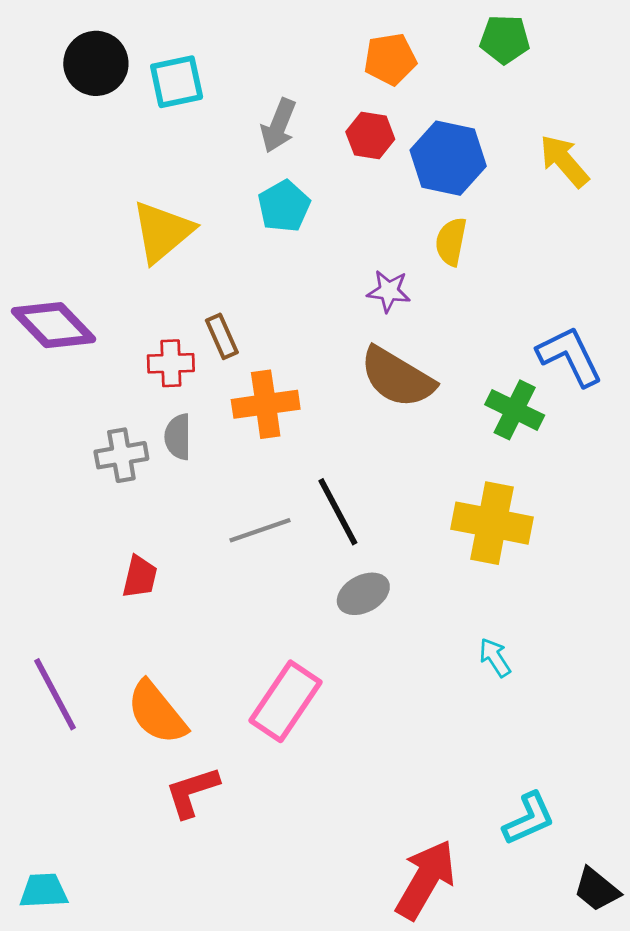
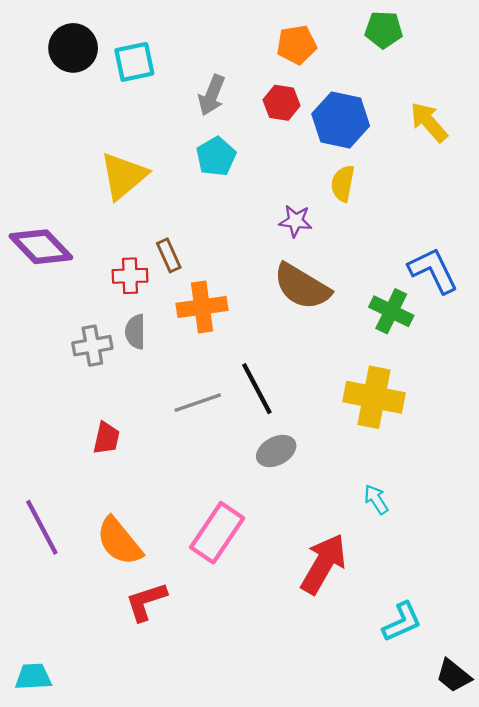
red arrow: (426, 880) -> (323, 564), moved

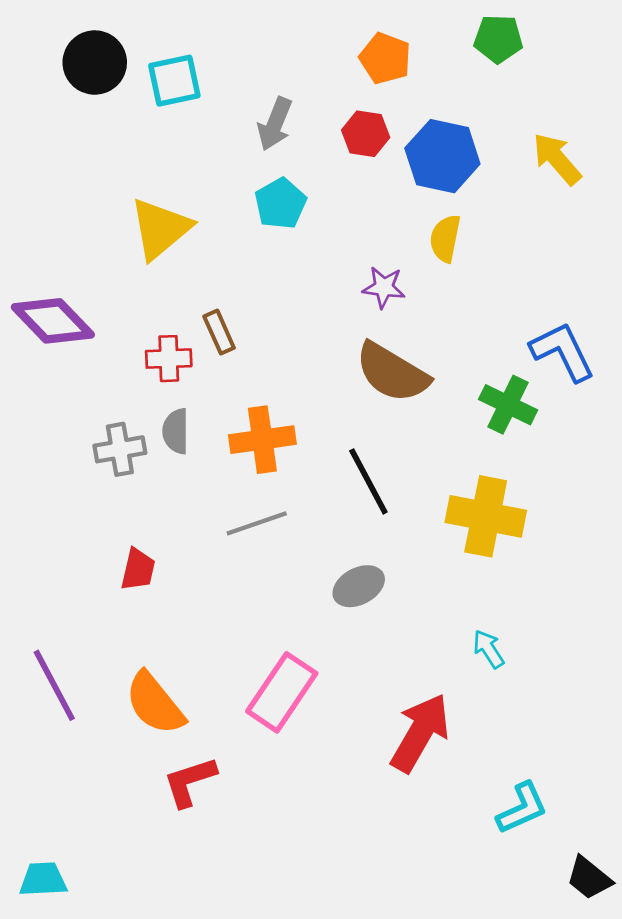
orange pentagon: (297, 45) -> (385, 58), turned 30
orange cross: (202, 307) -> (262, 440), moved
black line: (257, 389) -> (368, 481), moved

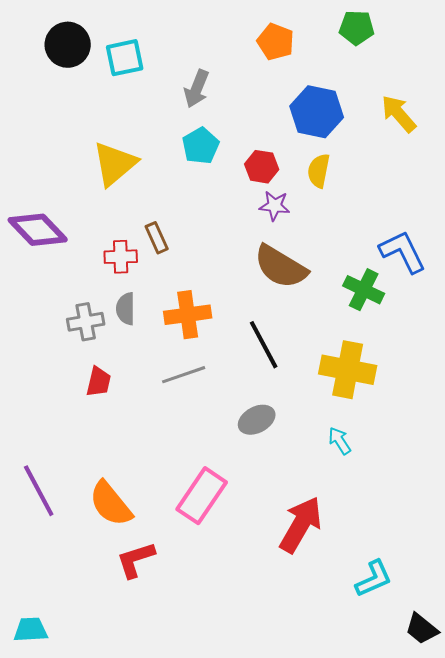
red hexagon: (366, 134) -> (262, 167), moved
red trapezoid: (138, 569) -> (99, 382), moved
cyan arrow: (489, 649) -> (340, 441), moved

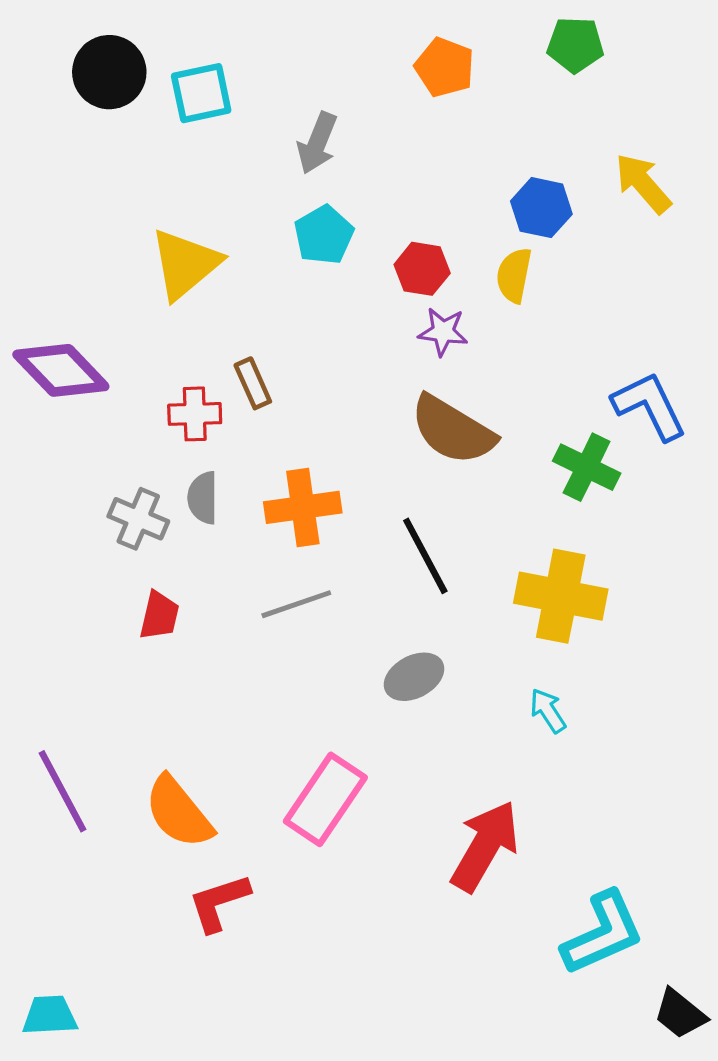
blue hexagon: (317, 112) -> (541, 208), moved, size x0.7
gray cross: (86, 322) -> (138, 519), turned 33
cyan L-shape: (374, 579) -> (603, 933), size x1.4

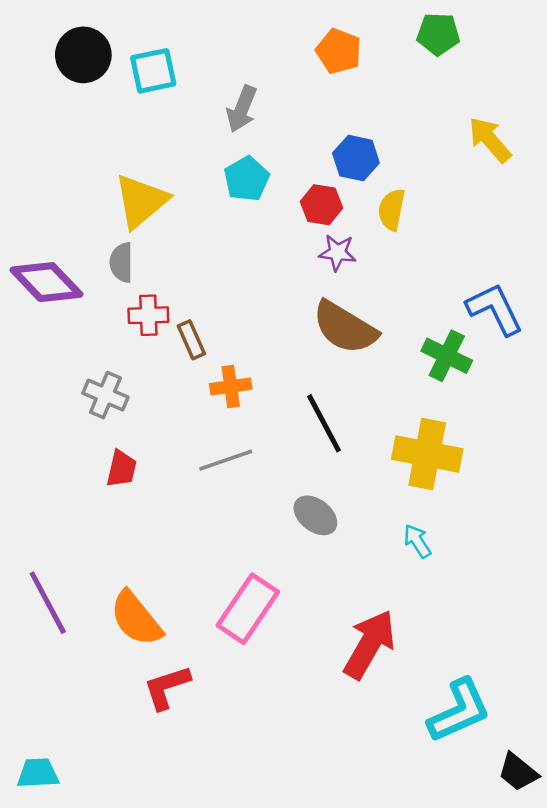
blue hexagon: (541, 208) -> (356, 158), moved
brown rectangle: (253, 383) -> (191, 340), moved
gray semicircle: (203, 498) -> (121, 262), moved
orange cross: (303, 507) -> (231, 386), size x0.7
gray ellipse: (414, 677) -> (315, 515), turned 66

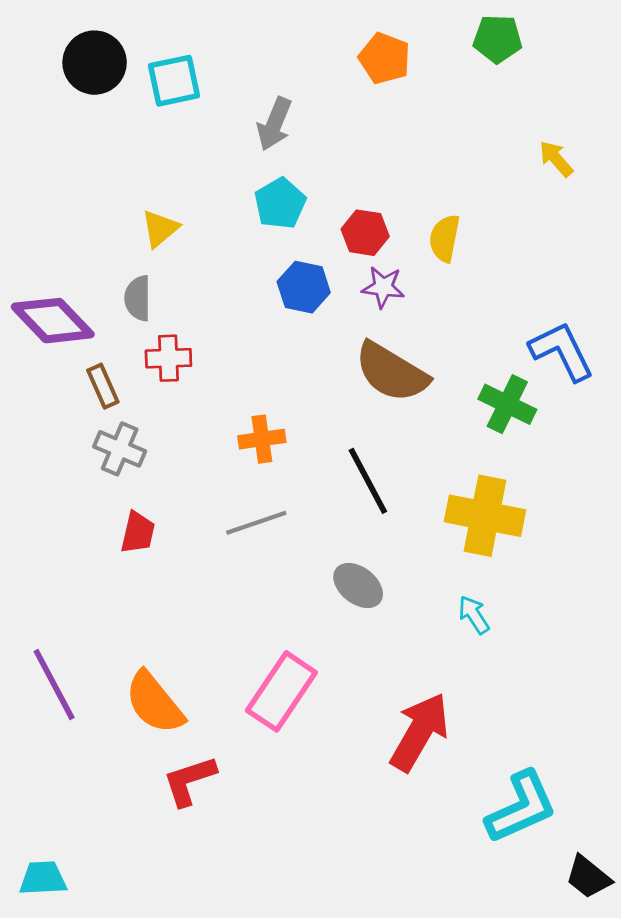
yellow arrow: (490, 140) -> (556, 159), size x0.7
blue hexagon: (356, 158) -> (304, 287), moved
yellow triangle: (141, 201) -> (160, 229), size x0.6
brown rectangle: (191, 340) -> (103, 386), moved

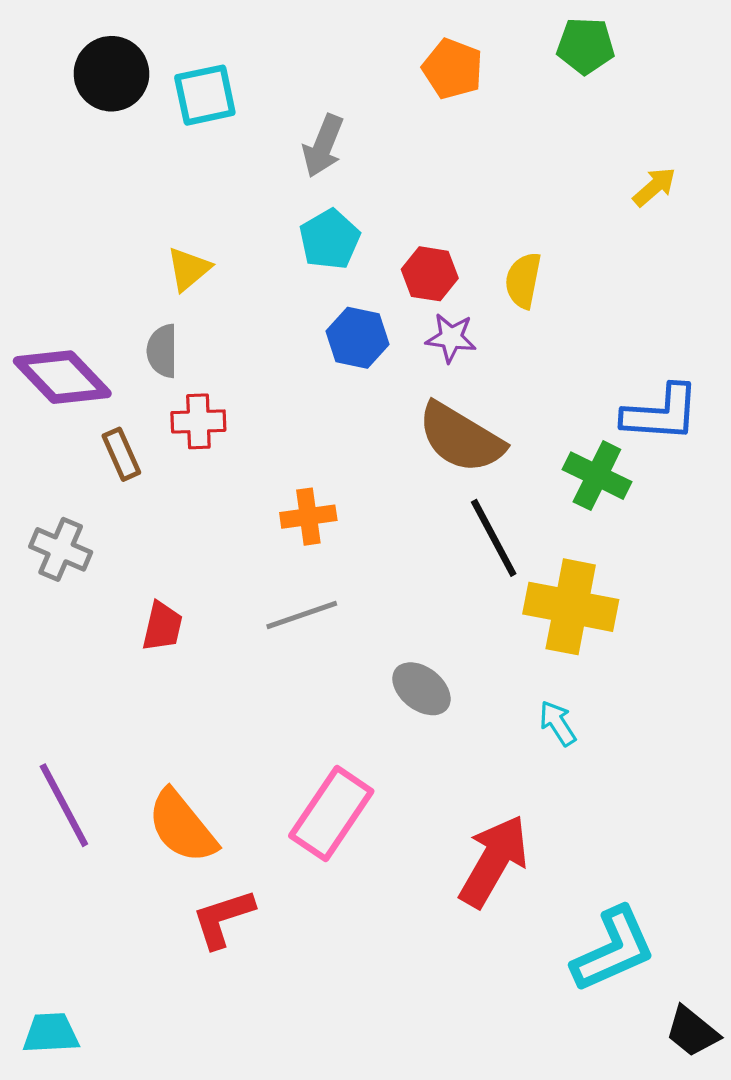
yellow arrow: (556, 159) -> (654, 187), turned 90
blue L-shape: (562, 351) -> (661, 413), turned 120
gray cross: (120, 449) -> (61, 549), moved
black line: (368, 481) -> (494, 538), moved

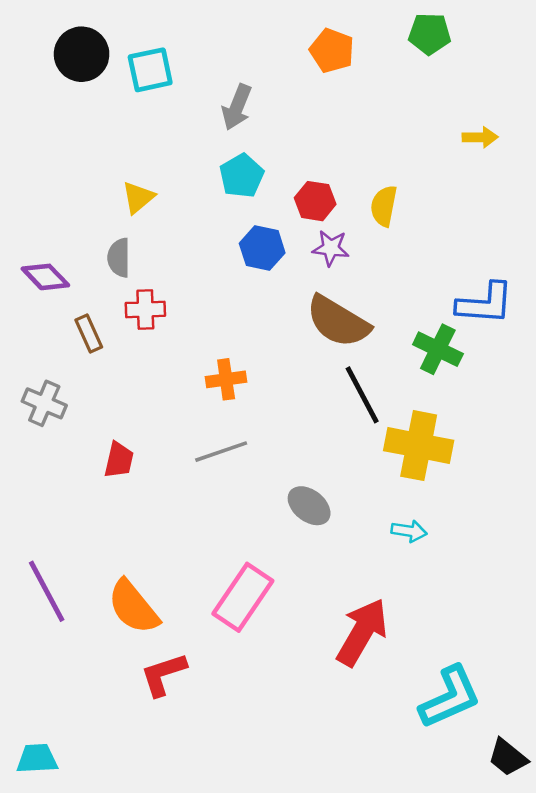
yellow arrow: (654, 187) -> (480, 137), turned 40
purple diamond: (62, 377) -> (45, 277), size x0.7
cyan arrow: (558, 723) -> (409, 531), turned 132

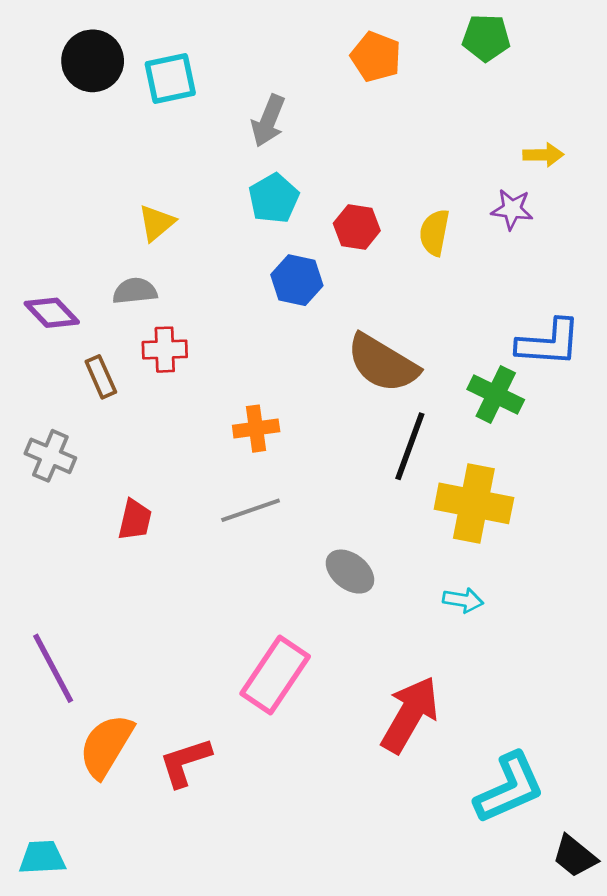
purple star: (331, 248) -> (512, 209), moved
gray semicircle: (119, 258) -> (135, 291), turned 84
black line: (362, 395) -> (410, 446), turned 48
orange semicircle: (133, 607) -> (106, 746), moved, turned 70

